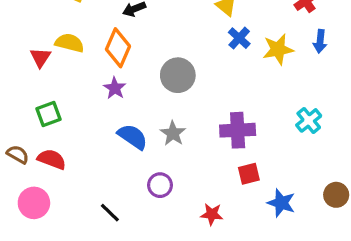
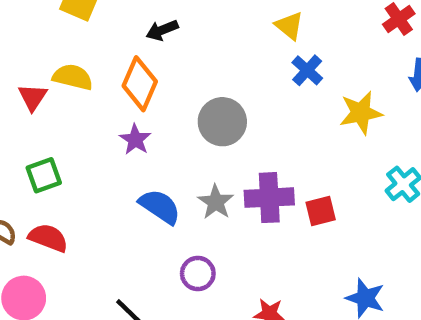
yellow star: (278, 49) -> (361, 113), moved
purple cross: (238, 130) -> (269, 198), moved
red square: (249, 174) -> (321, 211), moved

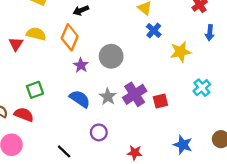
purple star: (135, 140) -> (81, 65), moved
green square: (44, 175) -> (35, 90), moved
purple cross: (269, 198) -> (135, 94), turned -30

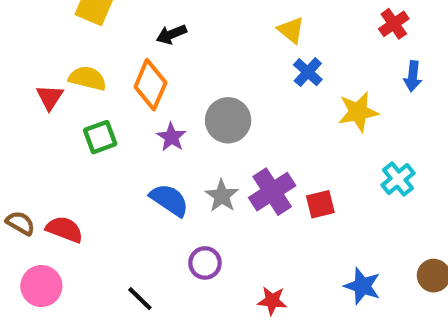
green square: (35, 90) -> (100, 137), moved

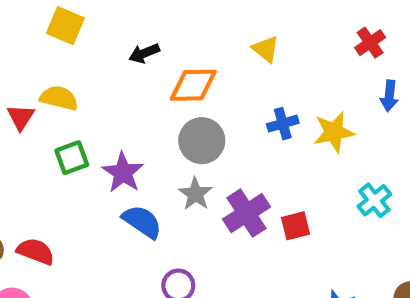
blue cross: (308, 72) -> (283, 124), moved, turned 32
orange diamond: (150, 85) -> (193, 85), moved, turned 66
purple star: (171, 137) -> (123, 173), moved, size x1.4
gray star: (222, 196) -> (195, 194), moved

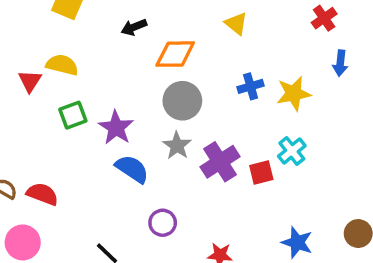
cyan cross: (374, 200) -> (292, 151), moved

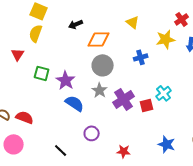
yellow semicircle: (62, 65) -> (36, 33), moved, turned -84
yellow star: (294, 94) -> (166, 39), moved
green square: (73, 115) -> (42, 73), turned 35

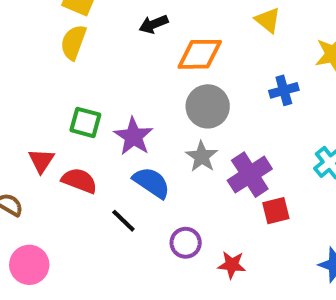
red triangle: (18, 54) -> (41, 161), moved
red square: (147, 105) -> (276, 211), moved
red semicircle: (25, 117) -> (79, 181), moved
black line: (61, 150) -> (123, 221), moved
red star: (124, 151) -> (232, 265), moved

